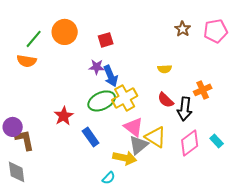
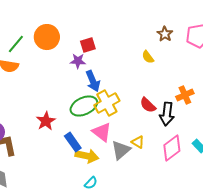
purple star: (97, 67) -> (78, 61), moved
yellow semicircle: (165, 69) -> (148, 57), moved, turned 56
pink triangle: (134, 127) -> (102, 132), moved
yellow triangle: (156, 137) -> (138, 142), size x0.6
yellow arrow: (125, 158) -> (87, 156), moved

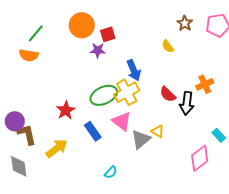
orange circle: (47, 37) -> (82, 25), moved
blue arrow: (93, 81) -> (134, 70), moved
pink diamond: (172, 148) -> (200, 158), moved
yellow arrow: (87, 156) -> (57, 148), moved, turned -50

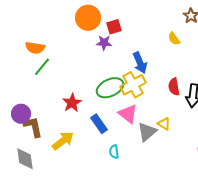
green line: (36, 33) -> (42, 67), moved
red semicircle: (168, 94) -> (174, 87), turned 36
cyan semicircle: (111, 172) -> (114, 152), moved, turned 128

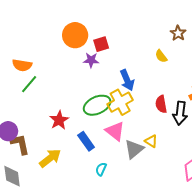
cyan semicircle: (114, 152) -> (101, 169), turned 32

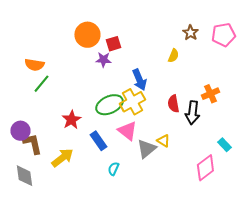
yellow semicircle: (161, 56) -> (173, 56), turned -120

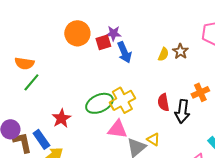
brown star: (190, 33) -> (180, 51), moved
purple star: (103, 60) -> (113, 33), moved
blue arrow: (139, 80) -> (124, 52), moved
pink triangle: (127, 131) -> (117, 129), turned -30
blue rectangle: (98, 141) -> (41, 139), moved

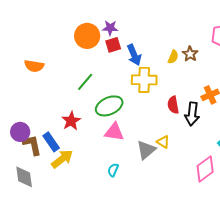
purple star: (113, 33) -> (110, 28), moved
green line: (31, 82) -> (85, 82), moved
yellow cross: (122, 100) -> (144, 80), moved, turned 30
pink triangle: (117, 129) -> (114, 132), moved

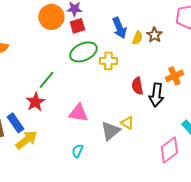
blue arrow: (134, 55) -> (119, 28), moved
yellow cross: (144, 80) -> (108, 61), size x0.7
green line: (85, 82) -> (46, 80), moved
green ellipse: (109, 106) -> (83, 52), moved

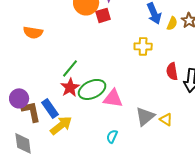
red square: (77, 26) -> (103, 15), moved
green ellipse: (83, 52) -> (92, 89), moved
green line: (46, 80) -> (70, 68), moved
yellow triangle: (127, 123) -> (166, 119), moved

